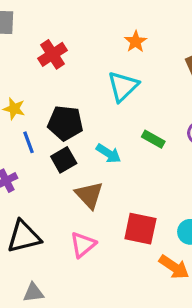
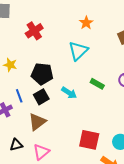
blue line: (29, 142) -> (19, 96), moved
brown triangle: (89, 195) -> (37, 122), moved, turned 36
black triangle: (24, 237) -> (16, 145), size x0.6
pink triangle: (83, 245) -> (41, 152), moved

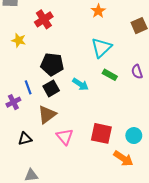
cyan triangle: (78, 51) -> (101, 48), moved
yellow star: (10, 65) -> (19, 40), moved
pink triangle: (41, 152) -> (65, 137), moved, turned -30

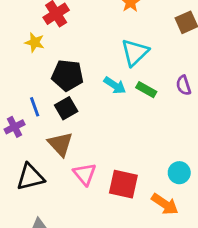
yellow star: (19, 40) -> (35, 42), moved
cyan arrow: (80, 84) -> (115, 85), moved
brown triangle: (47, 115) -> (60, 144), turned -36
red square: (101, 133) -> (123, 184), moved
black triangle: (25, 139) -> (30, 177), size x1.5

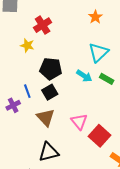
pink triangle: (85, 174) -> (79, 122), moved
black triangle: (30, 177) -> (49, 152), moved
red square: (123, 184) -> (99, 136), moved, turned 30

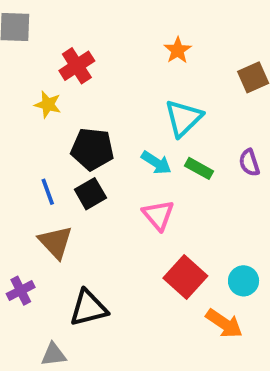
purple cross: (13, 105) -> (21, 291), moved
brown triangle: (46, 118) -> (56, 242), moved
pink triangle: (79, 122) -> (158, 215), moved

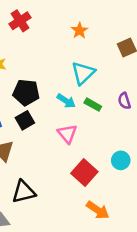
red cross: (77, 66) -> (20, 21), moved
cyan circle: (244, 281) -> (121, 160), moved
orange arrow: (224, 323) -> (98, 210), moved

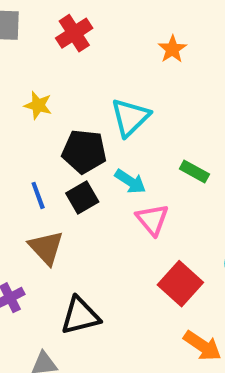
cyan triangle: (83, 73) -> (130, 117), moved
cyan arrow: (66, 101) -> (130, 181), moved

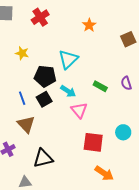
red square: (180, 284) -> (93, 142), turned -35

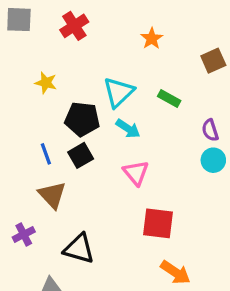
green rectangle: (100, 86) -> (169, 99), moved
cyan arrow: (68, 91) -> (128, 129), moved
cyan circle: (123, 132) -> (213, 160), moved
black triangle: (43, 158) -> (79, 249), turned 30

